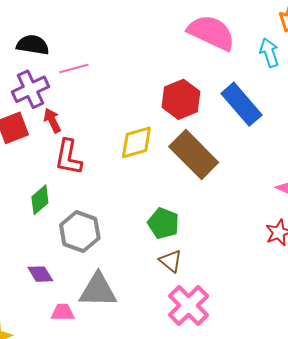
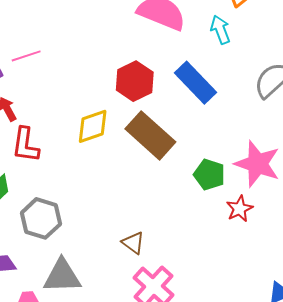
green pentagon: (163, 223) -> (209, 175), moved

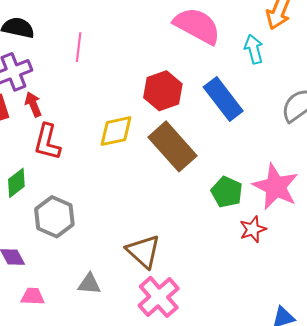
pink line: (26, 56) -> (79, 47), moved, turned -72
brown triangle: (133, 243) -> (143, 251), size x1.5
gray triangle: (62, 276) -> (89, 284), moved, size x0.6

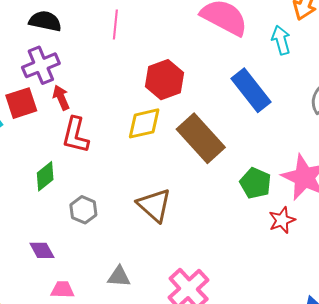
pink line: (79, 47) -> (115, 24), moved
red hexagon: (163, 91) -> (165, 80), moved
gray hexagon: (54, 217) -> (83, 210), size x0.7
brown triangle: (143, 251) -> (154, 205), moved

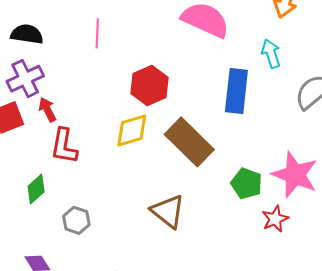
cyan arrow: (281, 40) -> (271, 53), moved
blue rectangle: (251, 90) -> (236, 91), turned 48
brown triangle: (154, 205) -> (168, 211), moved

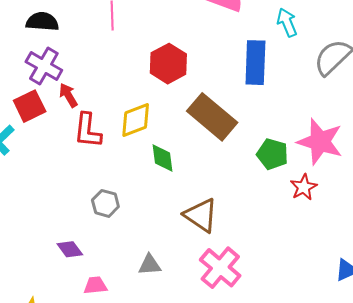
purple cross: (25, 79) -> (44, 66), turned -30
yellow diamond: (132, 130) -> (136, 120), moved
green diamond: (36, 189) -> (162, 158), moved, turned -52
brown triangle: (168, 211) -> (201, 215), moved

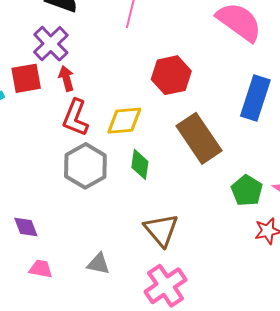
gray hexagon: (105, 203) -> (85, 166), moved, size x1.6

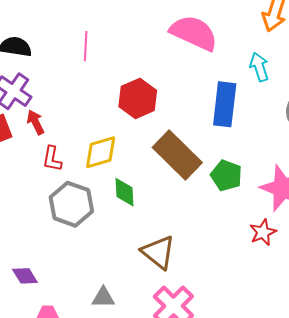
red L-shape: (75, 118) -> (52, 159), size x0.7
green pentagon: (247, 191) -> (226, 175), moved

